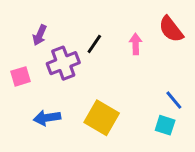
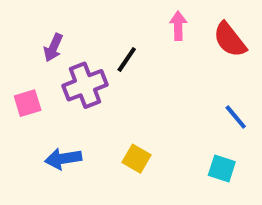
pink arrow: (136, 44) -> (178, 26), moved
blue line: (174, 100) -> (236, 117), moved
yellow square: (102, 118) -> (137, 159), size x0.6

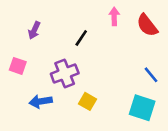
purple cross: (85, 85) -> (65, 73), moved
pink square: (28, 103) -> (18, 66), turned 36
cyan square: (222, 169) -> (142, 108), size x1.5

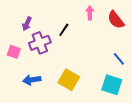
purple cross: (65, 73) -> (40, 43), moved
yellow square: (88, 101) -> (69, 80), size x1.5

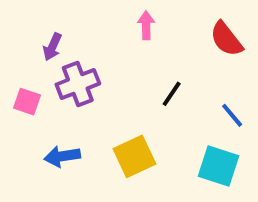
pink arrow: (90, 13) -> (146, 25), moved
black line: (64, 30) -> (172, 94), moved
yellow square: (69, 80) -> (134, 156), turned 35

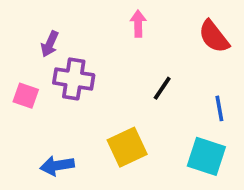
purple cross: (78, 84) -> (74, 79), turned 30
blue line: (232, 115) -> (219, 108), turned 30
blue arrow: (62, 156) -> (57, 166), moved

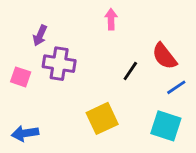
red semicircle: (214, 37) -> (164, 56), moved
blue line: (219, 108) -> (176, 87), turned 66
blue arrow: (57, 166) -> (25, 133), moved

